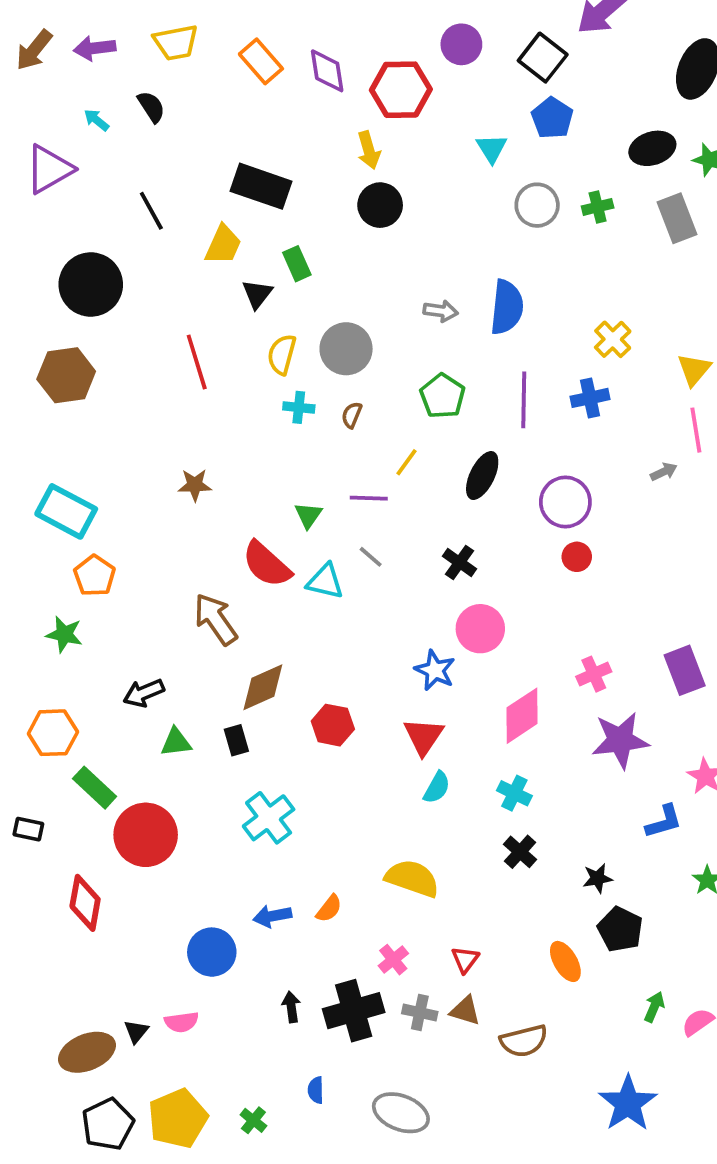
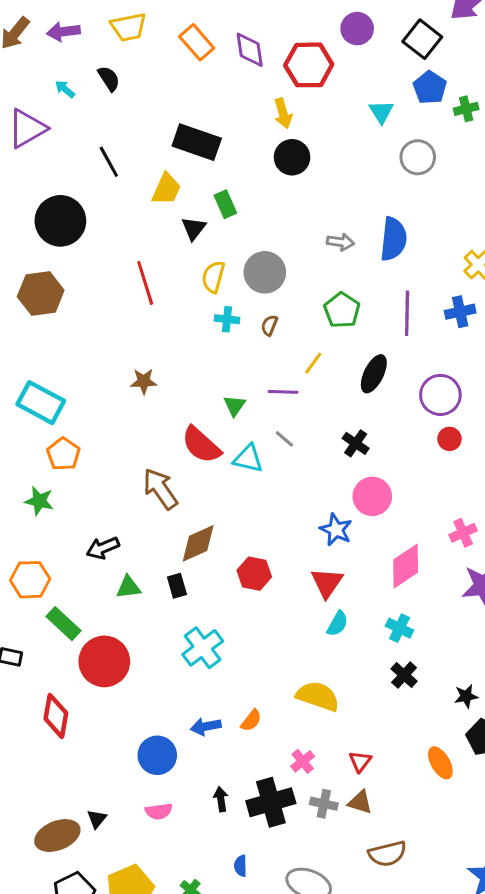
green cross: (598, 207) -> (466, 109), moved
pink semicircle: (182, 1022) -> (159, 811), moved
brown semicircle: (524, 1041) -> (387, 854), moved

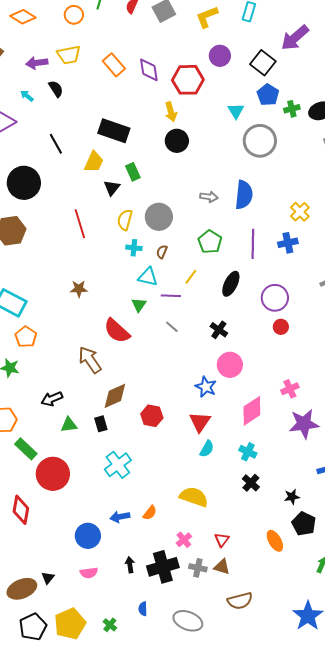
purple arrow: (63, 32) -> (37, 63), moved
gray circle: (418, 157) -> (260, 141), size x1.4
cyan triangle: (248, 459) -> (148, 277), moved

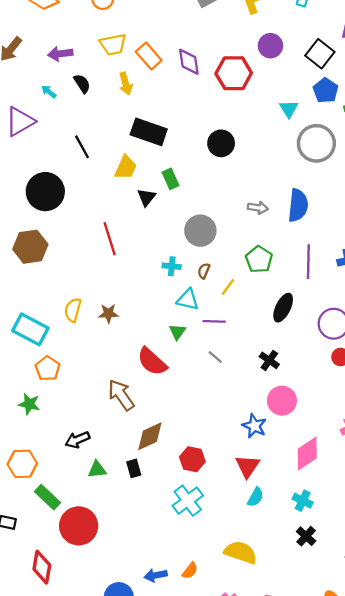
yellow trapezoid: (69, 55) -> (113, 45), moved
yellow arrow: (171, 112) -> (126, 84), moved
yellow semicircle: (125, 220) -> (73, 310), moved
yellow line: (191, 277) -> (228, 287), moved
cyan cross: (118, 465) -> (188, 501), moved

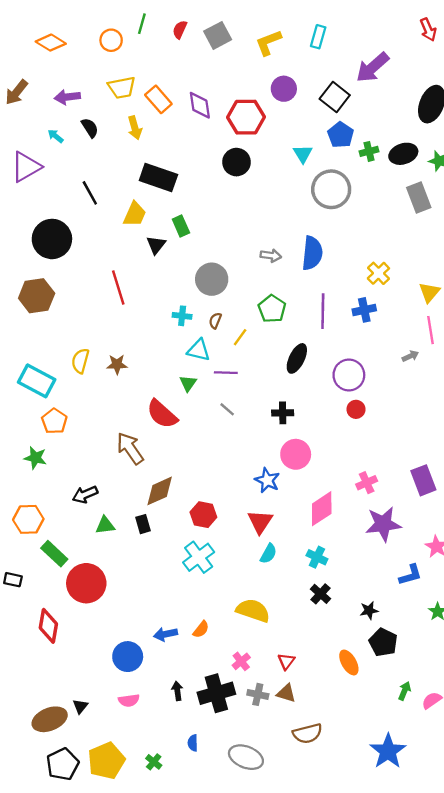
black circle: (221, 143) -> (237, 162), moved
black cross: (269, 360) -> (283, 413), turned -36

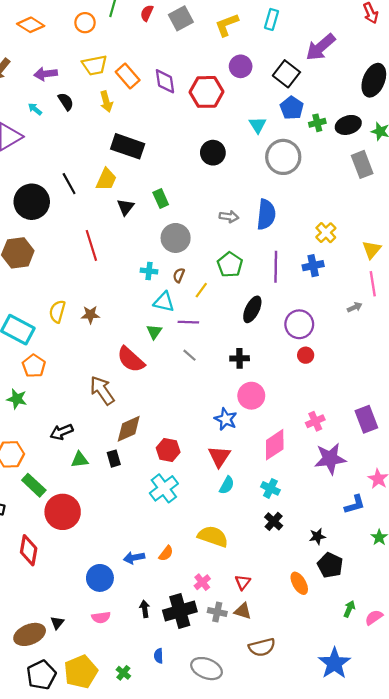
black circle: (237, 162) -> (213, 153), moved
black line: (90, 193) -> (69, 184), moved
green rectangle: (181, 226) -> (161, 199), moved

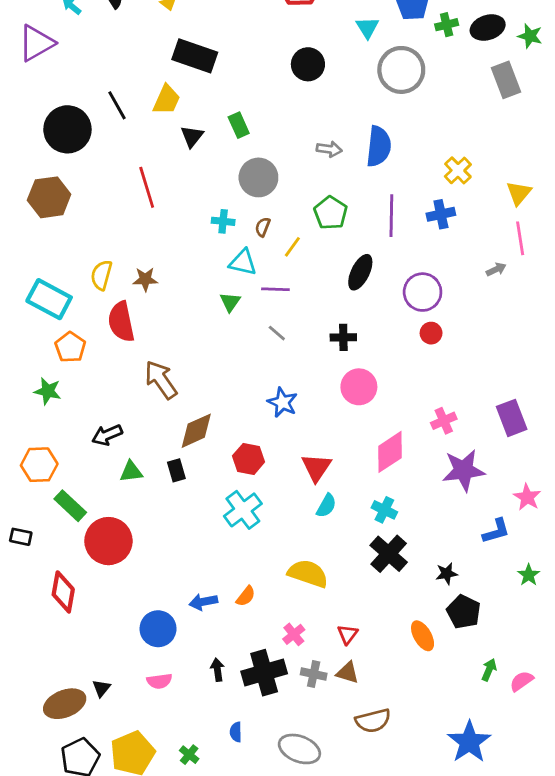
red semicircle: (131, 359) -> (121, 322), moved, turned 36
blue star: (226, 419) -> (282, 402), moved
black cross: (274, 521) -> (389, 554), size x1.5

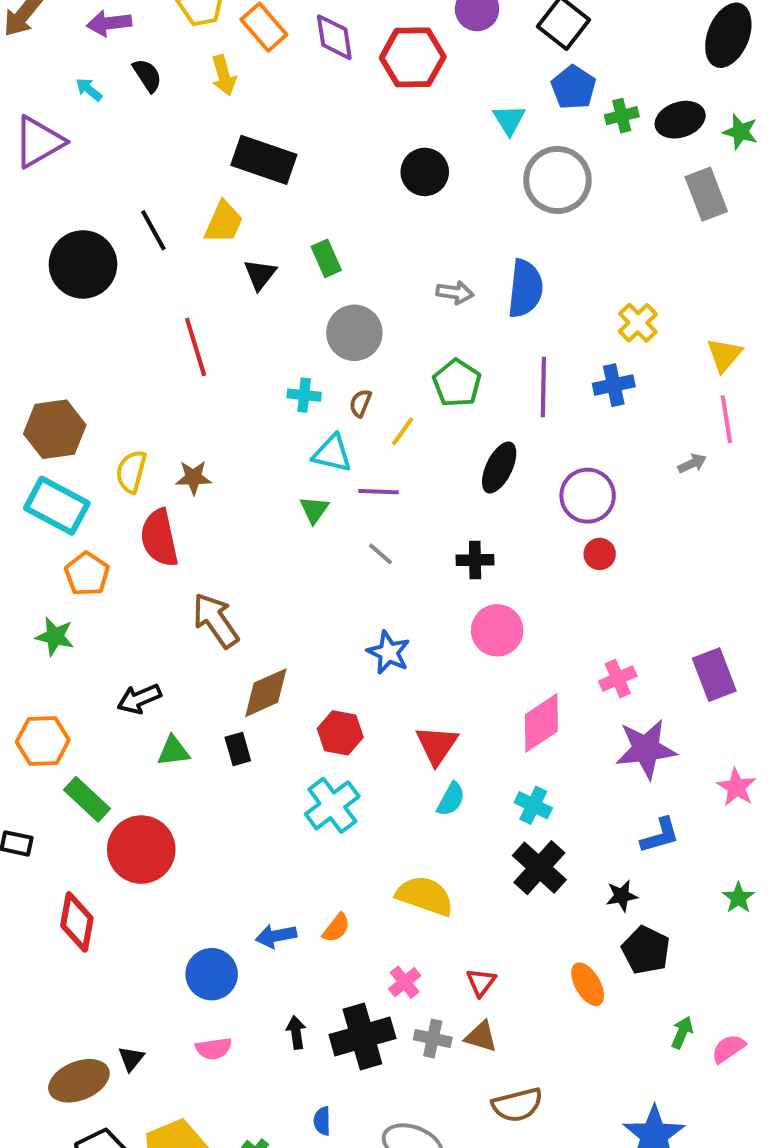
brown hexagon: (49, 197) -> (55, 429), moved
blue L-shape: (496, 531) -> (660, 835), moved

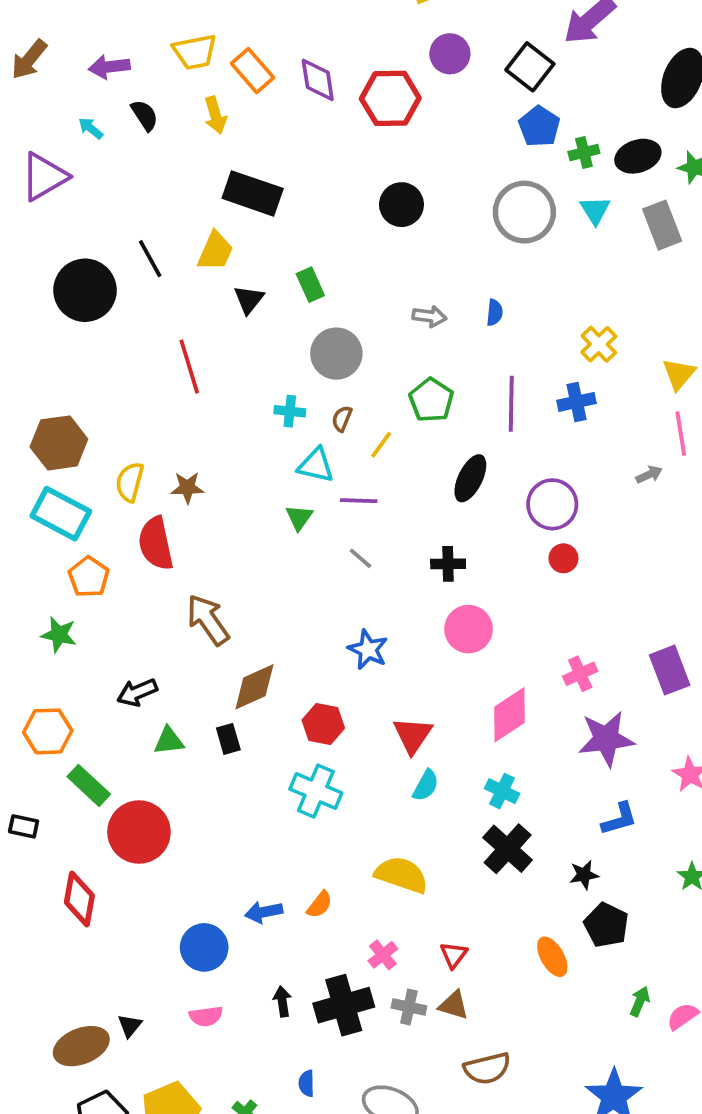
cyan triangle: (509, 120) -> (595, 210), moved
blue semicircle: (525, 289) -> (495, 313), size x0.5
cyan cross: (332, 805) -> (316, 791), turned -30

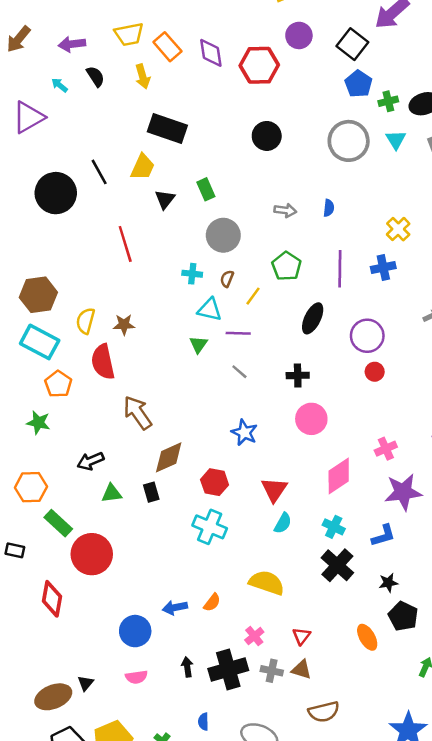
blue L-shape: (619, 819) -> (383, 536), moved

